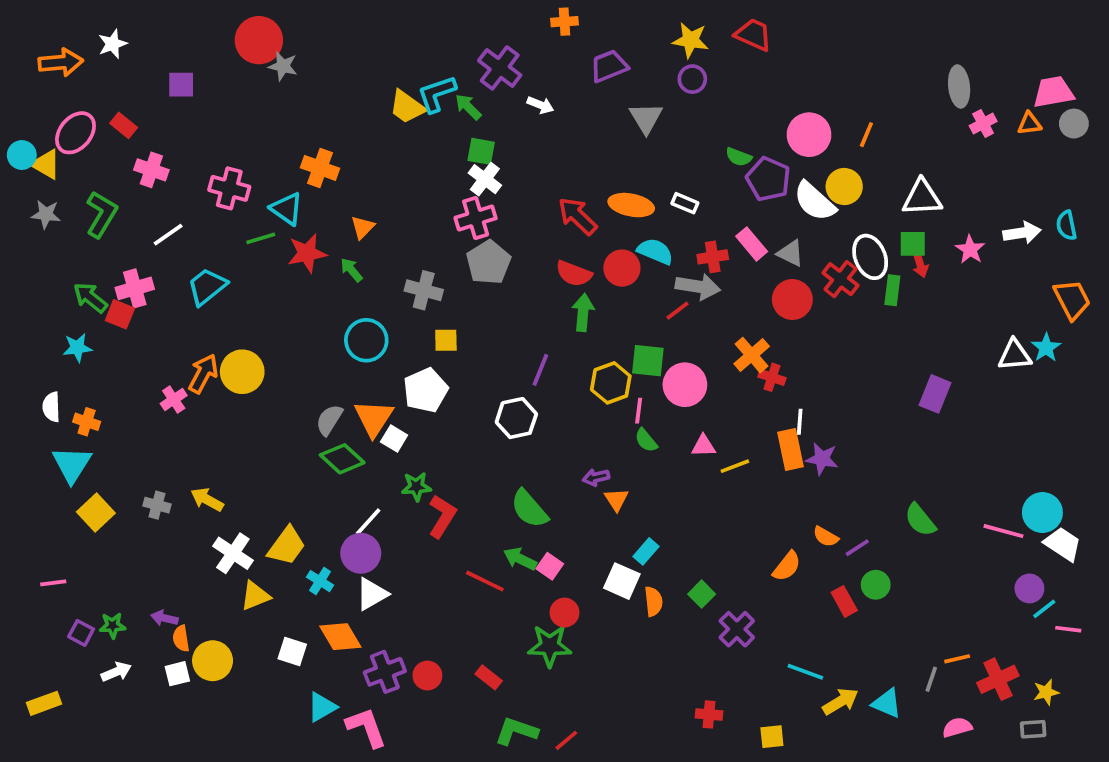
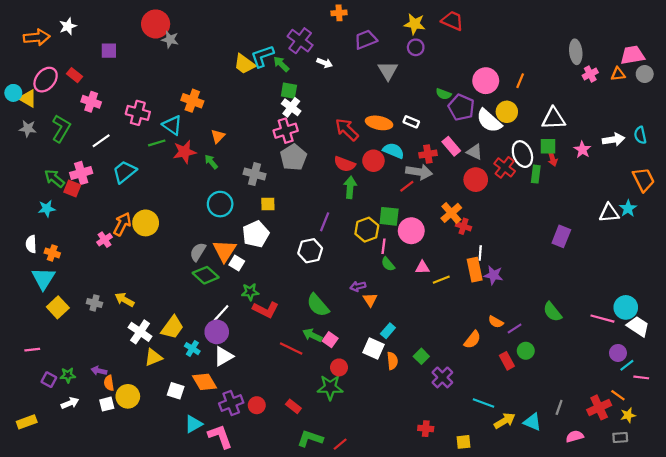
red L-shape: (442, 516) -> (266, 310), turned 85
orange line: (957, 659) -> (618, 395), moved, turned 48

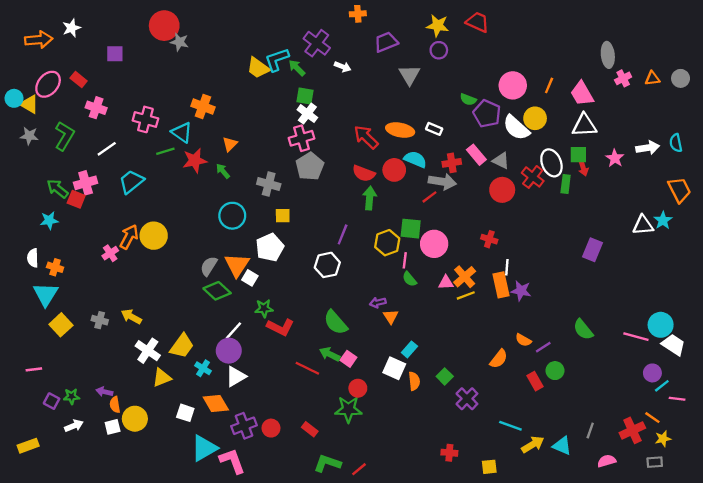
pink trapezoid: (632, 55) -> (582, 94), moved, turned -110
orange cross: (451, 213) -> (465, 277), moved
cyan triangle: (193, 424) -> (204, 448), size x1.4

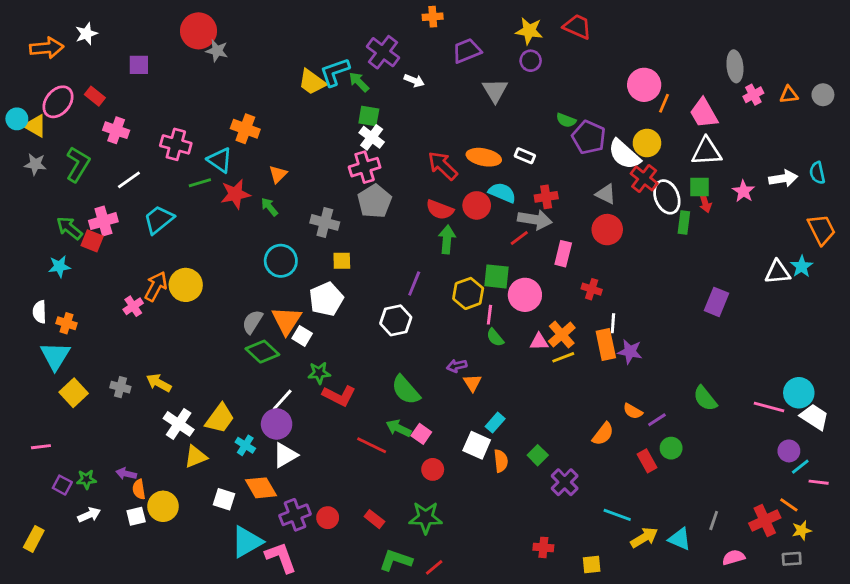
pink circle: (513, 85) -> (644, 85), moved
pink rectangle: (476, 155) -> (563, 254), moved, turned 54
red cross: (533, 177) -> (644, 178), moved
green star: (348, 409) -> (426, 518), moved
yellow rectangle: (28, 446) -> (34, 539), turned -42

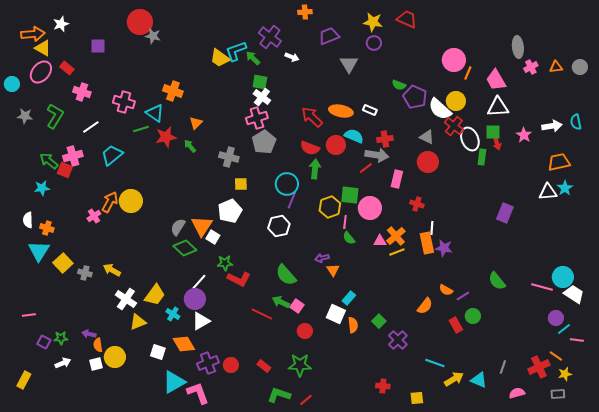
yellow triangle: (35, 126) -> (43, 48), moved
orange trapezoid: (822, 230) -> (559, 162), moved, turned -75
cyan circle: (281, 261) -> (287, 184), moved
yellow square: (74, 393) -> (63, 263), moved

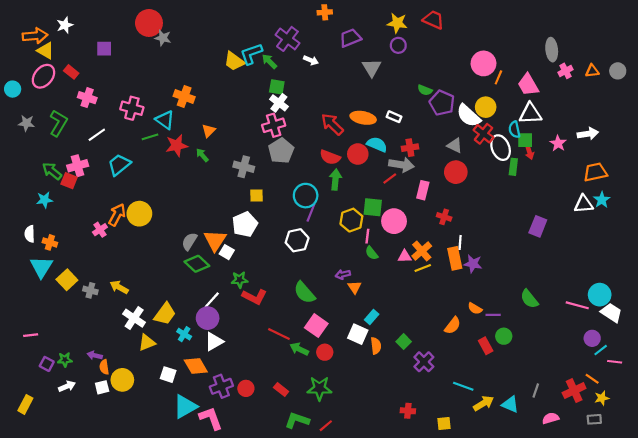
cyan semicircle: (576, 122) -> (514, 130), moved
purple line: (463, 296) -> (493, 315), turned 32
green arrow: (281, 302) -> (299, 349), moved
pink square: (297, 306) -> (316, 326), size x1.5

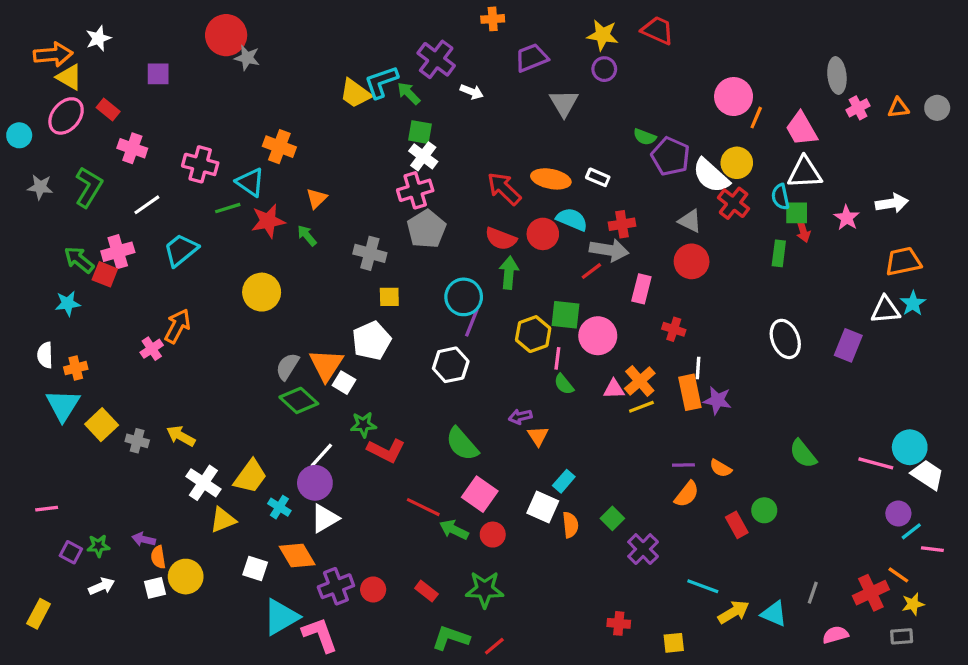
white ellipse: (501, 148) -> (785, 339), moved
yellow circle: (139, 214) -> (262, 292), moved
purple rectangle: (538, 226) -> (848, 345), moved
orange cross: (50, 242) -> (76, 368), turned -32
purple line: (493, 315) -> (683, 465), moved

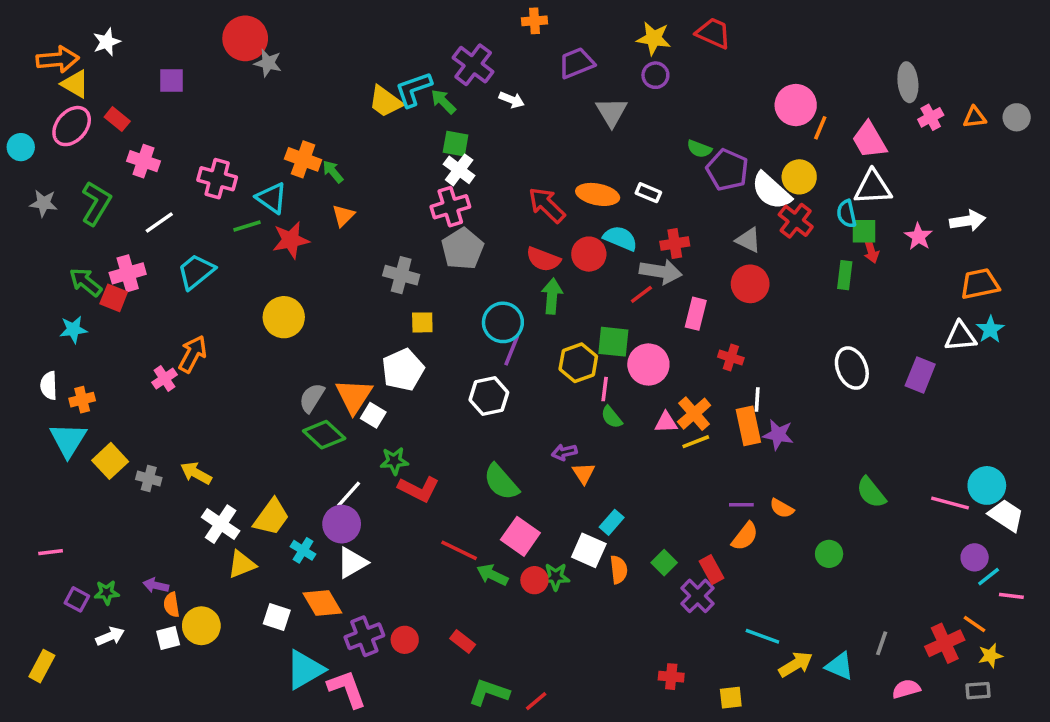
green arrow: (307, 236) -> (333, 172), moved
red rectangle: (737, 525) -> (712, 570), moved
green star: (485, 589) -> (556, 577), moved, size x0.7

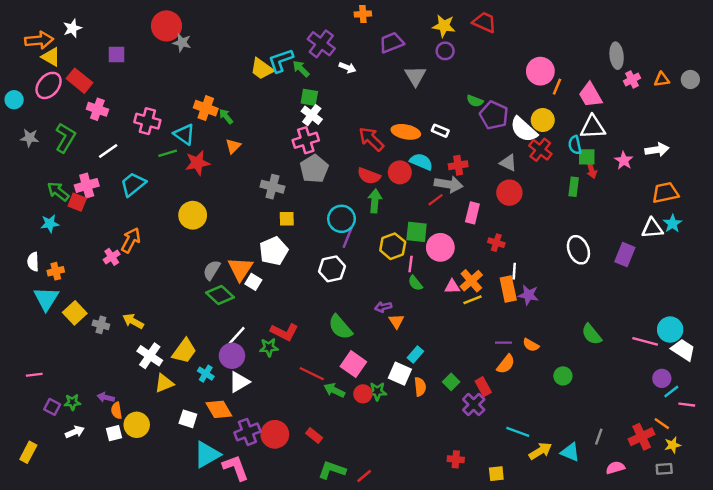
red rectangle: (117, 119) -> (80, 81), size x1.5
green star: (394, 461) -> (269, 347), moved
red circle: (405, 640) -> (275, 434), size x1.5

